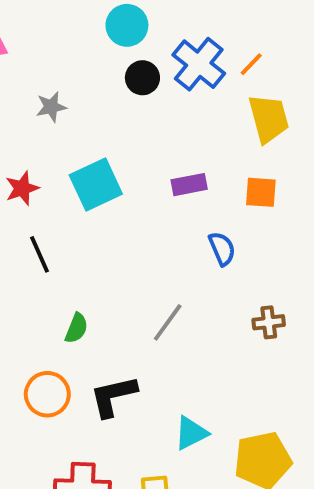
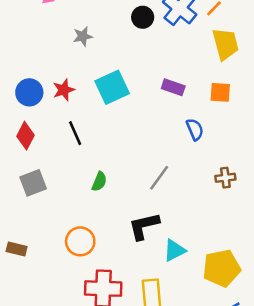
purple rectangle: (189, 185) -> (173, 87), turned 30
orange circle: (47, 394) -> (80, 241), moved
black L-shape: (113, 396) -> (144, 226), moved

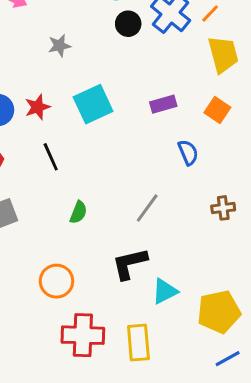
purple rectangle: (173, 87) -> (163, 104), turned -35
orange square: (220, 92) -> (217, 110), turned 30

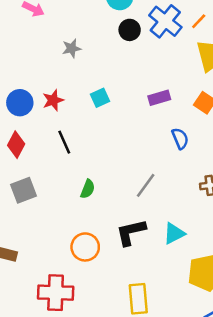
cyan square: (93, 104) -> (100, 98), size x0.6
orange circle: (56, 281) -> (85, 247), moved
cyan triangle: (165, 291) -> (174, 233), moved
red cross: (83, 335) -> (56, 293), moved

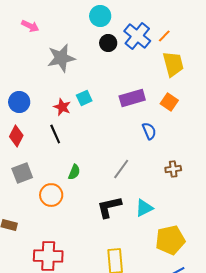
gray star: (72, 48) -> (61, 58), size x1.8
purple rectangle: (159, 98) -> (132, 98), size x1.4
red star: (53, 100) -> (62, 107), moved, turned -30
orange circle: (85, 247) -> (51, 195), moved

